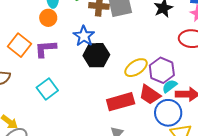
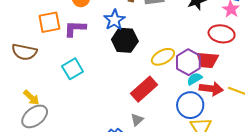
orange square: (19, 45) -> (49, 22), turned 35
red trapezoid: (150, 95) -> (207, 60), moved, turned -35
red rectangle: (121, 102) -> (144, 89), turned -32

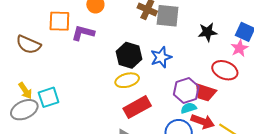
blue star: (114, 20) -> (161, 57), moved
yellow ellipse: (163, 57) -> (127, 80), moved
cyan square: (73, 69) -> (49, 97), moved

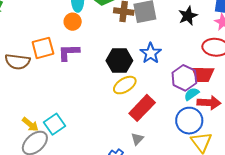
brown semicircle: (28, 45) -> (18, 62), moved

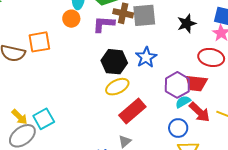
purple L-shape: (69, 52) -> (104, 24), moved
red arrow: (209, 103) -> (200, 112), turned 35
blue circle: (189, 121) -> (178, 128), size x0.7

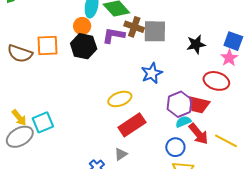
black hexagon: (114, 62) -> (84, 46), moved

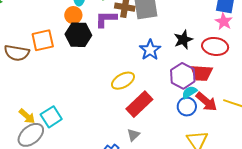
black star: (196, 44) -> (183, 40), moved
blue circle: (175, 147) -> (187, 107), moved

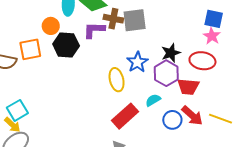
orange circle: (73, 15) -> (51, 26), moved
purple hexagon: (183, 76) -> (166, 73), moved
yellow ellipse: (123, 81) -> (117, 80), moved, turned -75
cyan semicircle: (189, 92) -> (153, 100), moved
cyan square: (51, 117) -> (17, 110), moved

